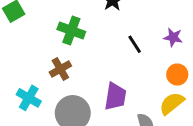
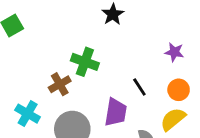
green cross: (71, 31) -> (85, 62), moved
black line: (135, 44) -> (139, 87), moved

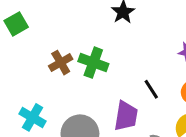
brown cross: (60, 84) -> (61, 63), moved

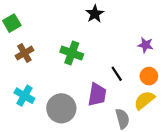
brown cross: (61, 63) -> (24, 53), moved

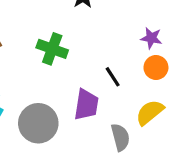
orange circle: (149, 76) -> (156, 67), moved

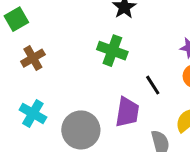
green cross: (52, 49) -> (112, 51), moved

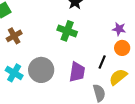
black line: (153, 85) -> (102, 62), moved, turned 56
gray circle: (81, 130) -> (41, 70), moved

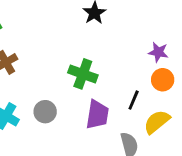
green cross: (67, 31) -> (83, 74), moved
gray circle: (41, 70) -> (45, 112), size x0.6

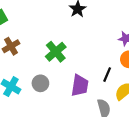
green cross: (83, 74) -> (56, 52), moved, turned 30

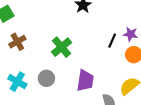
black line: (107, 75) -> (112, 41), moved

